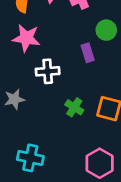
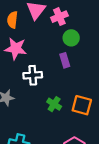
green circle: (106, 30) -> (71, 38), moved

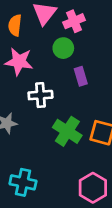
green circle: (71, 38) -> (63, 48), moved
green cross: (54, 104) -> (67, 131), size x1.5

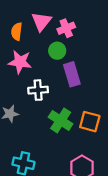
purple rectangle: (81, 76) -> (72, 74), size x1.5

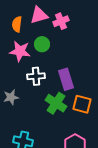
pink triangle: (41, 21) -> (39, 15), turned 36
green circle: (57, 51) -> (42, 44), moved
purple rectangle: (72, 74) -> (66, 79), moved

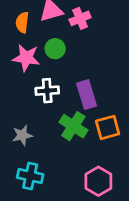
gray star: (11, 97) -> (22, 135), moved
orange square: (82, 104) -> (108, 127), turned -30

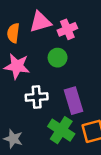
green circle: (55, 49) -> (58, 58), moved
gray star: (22, 135) -> (13, 139), turned 30

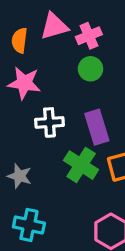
green circle: (58, 58) -> (90, 69), moved

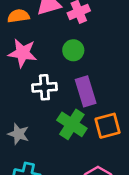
orange semicircle: (20, 40) -> (18, 16), turned 75
green circle: (90, 69) -> (73, 50), moved

